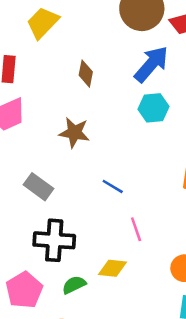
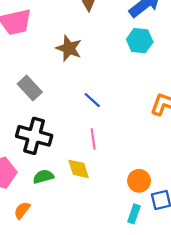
pink line: (136, 229) -> (93, 139), moved
yellow diamond: (112, 268) -> (79, 169), turned 55

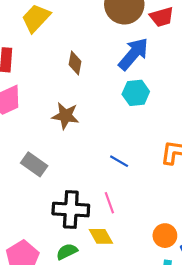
blue line: (92, 100) -> (119, 161), moved
black cross: (34, 136) -> (71, 210), moved

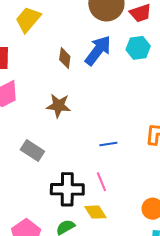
blue arrow: (133, 54) -> (98, 50), moved
cyan hexagon: (136, 93) -> (138, 48), moved
blue line: (119, 161) -> (108, 144), turned -36

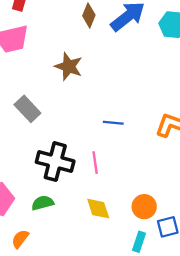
yellow diamond: (95, 212) -> (98, 209), moved

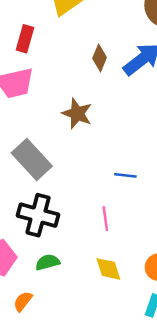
gray rectangle: (27, 109) -> (32, 160), size x1.4
black cross: (55, 162) -> (38, 215), moved

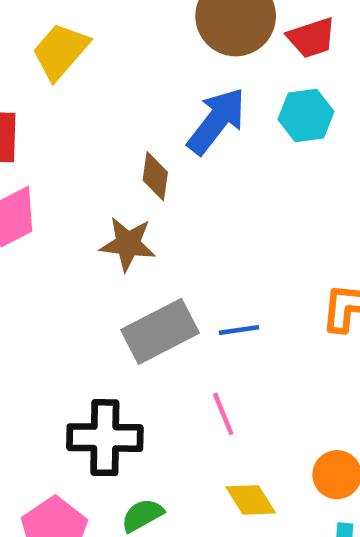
brown diamond: (100, 58) -> (155, 176), moved
gray rectangle: (32, 160) -> (160, 331), moved, turned -60

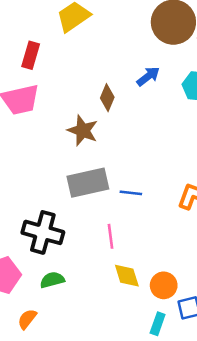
blue arrow: (216, 121) -> (148, 76), size x0.6
yellow diamond: (251, 500) -> (127, 276), moved

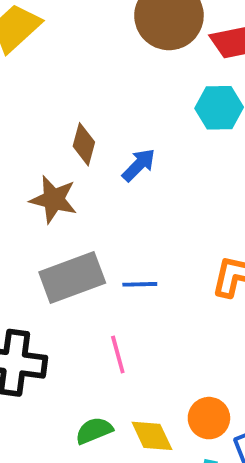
blue arrow: (148, 76) -> (139, 165), moved
yellow diamond: (127, 276) -> (152, 436), moved
green semicircle: (52, 280) -> (94, 431), moved

